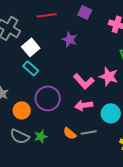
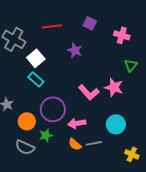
pink arrow: (84, 105) -> (77, 123), moved
green star: (41, 136) -> (46, 135), moved

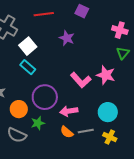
pink cross: (122, 35) -> (120, 30), moved
yellow cross: (132, 154) -> (110, 137), moved

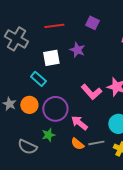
white square: (28, 46) -> (51, 58), moved, turned 30
orange circle: (19, 109) -> (29, 105), moved
pink arrow: (69, 111) -> (79, 123), turned 48

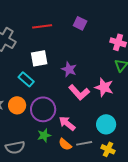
purple star: (77, 50) -> (69, 69), moved
green star: (48, 135) -> (44, 135), moved
gray semicircle: (27, 147) -> (15, 147), turned -36

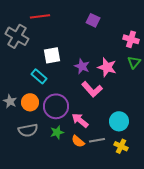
red line: (42, 26) -> (40, 16), moved
pink star: (104, 87) -> (107, 67), moved
gray semicircle: (15, 147) -> (28, 130), moved

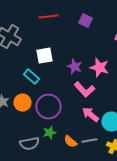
red line: (40, 16) -> (48, 17), moved
pink arrow: (80, 120) -> (90, 115), moved
gray semicircle: (28, 130) -> (29, 144), moved

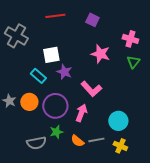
purple star: (74, 67) -> (64, 72), moved
pink star: (99, 68) -> (100, 54), moved
pink arrow: (90, 115) -> (81, 113), moved, turned 72

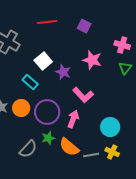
white square: (51, 55) -> (43, 61), turned -30
purple star: (64, 72) -> (63, 72), moved
gray line: (96, 140) -> (91, 155), moved
orange semicircle: (77, 141) -> (69, 147), size x1.5
gray semicircle: (36, 143) -> (28, 149), turned -36

